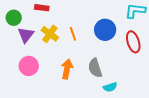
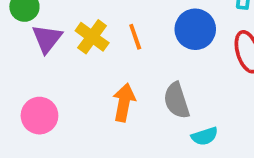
pink circle: (29, 66) -> (39, 116), moved

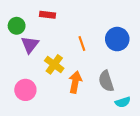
yellow cross: (92, 37) -> (54, 64), moved

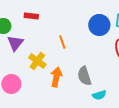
blue circle: (117, 39) -> (99, 25), moved

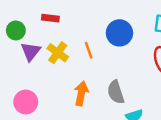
blue circle: (99, 25) -> (119, 33), moved
yellow cross: (37, 61) -> (58, 53), moved

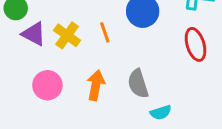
purple triangle: (31, 51) -> (34, 34), turned -40
pink circle: (26, 102) -> (47, 85), moved

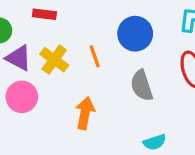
gray semicircle: (138, 84) -> (142, 85), moved
pink circle: (47, 85) -> (22, 97), moved

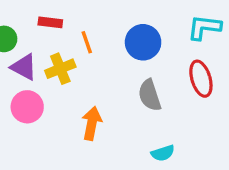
orange line: (95, 56) -> (87, 42), moved
yellow cross: (54, 60) -> (60, 69), turned 32

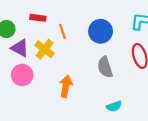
yellow cross: (60, 69) -> (45, 49), turned -30

